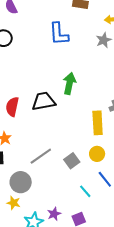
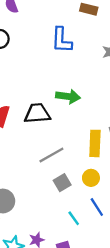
green arrow: (69, 83) -> (68, 96), turned 80
gray line: (41, 156) -> (51, 155), moved

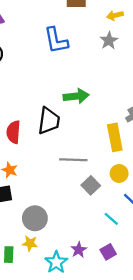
black trapezoid: (37, 113) -> (49, 121), turned 116
gray line: (51, 155) -> (73, 160), turned 45

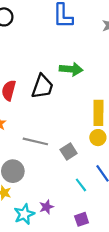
gray line: (73, 160) -> (35, 141), moved
yellow circle: (119, 173) -> (98, 138), moved
purple square: (108, 252) -> (82, 219), moved

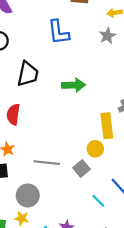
black trapezoid: (42, 87) -> (28, 74), moved
yellow circle: (98, 138) -> (95, 149), moved

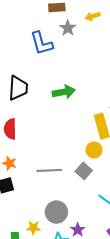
gray star: (107, 36) -> (68, 28), moved
gray circle: (28, 195) -> (56, 212), moved

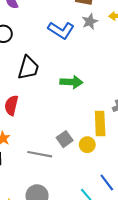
blue L-shape: (42, 43) -> (61, 30), turned -55
gray square: (84, 171) -> (65, 139), moved

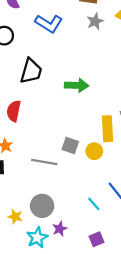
blue L-shape: (61, 30) -> (49, 23), moved
gray square: (65, 139) -> (70, 146), turned -35

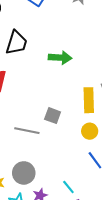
yellow circle: (94, 151) -> (90, 131), moved
cyan line: (94, 204) -> (68, 187), moved

